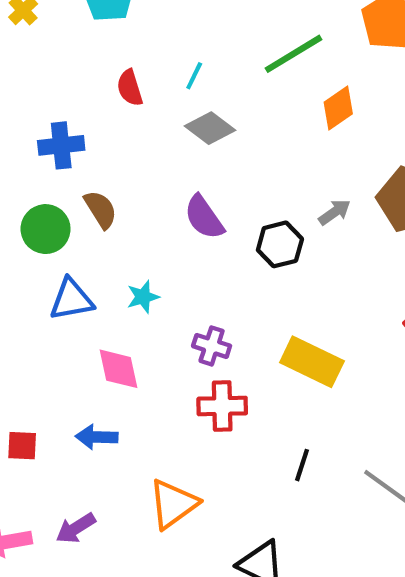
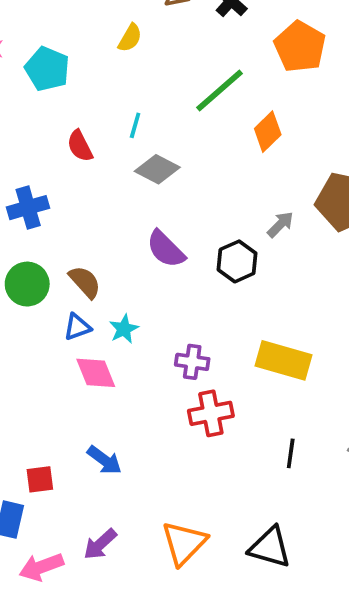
brown semicircle: (101, 209) -> (85, 282), moved
blue triangle: (71, 300) -> (77, 327), moved, size x0.7
pink diamond: (118, 369) -> (96, 373), moved
blue arrow: (97, 437) -> (104, 460), turned -135
orange triangle: (173, 504) -> (184, 543), moved

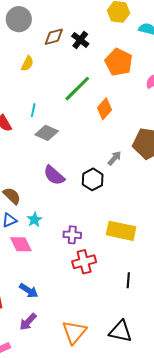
purple arrow: (100, 544) -> (28, 322), moved

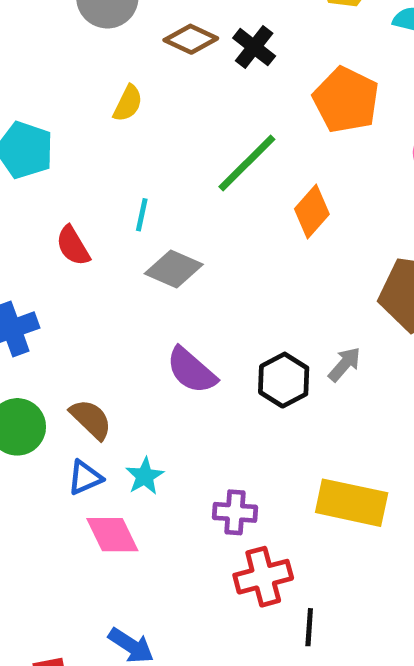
brown diamond: (54, 37) -> (191, 39), turned 40
gray arrow: (115, 158) -> (344, 364), moved
black line: (128, 280) -> (309, 627), moved

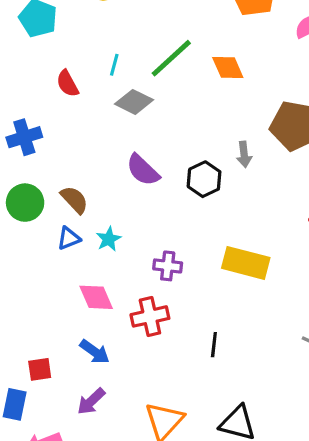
green line: (247, 163) -> (171, 58), moved
orange diamond: (312, 212) -> (228, 68), turned -68
gray arrow: (344, 364) -> (244, 154), moved, turned 130
pink diamond: (112, 535) -> (96, 297), moved
red cross: (263, 577) -> (150, 316), moved

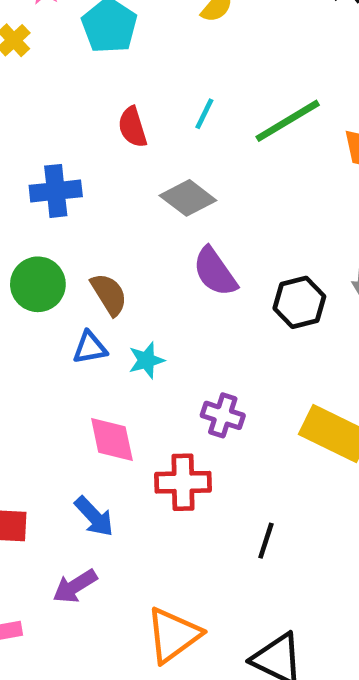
gray diamond: (134, 102) -> (188, 198), moved

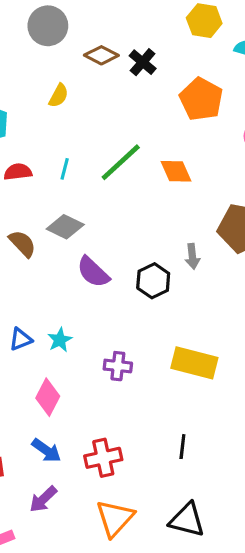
red semicircle: (132, 127) -> (18, 172), moved, turned 112
brown semicircle: (109, 294) -> (22, 244), moved
pink diamond: (112, 440) -> (48, 397), turned 51
red cross: (183, 482) -> (103, 458), moved
black line: (266, 541) -> (182, 447), moved

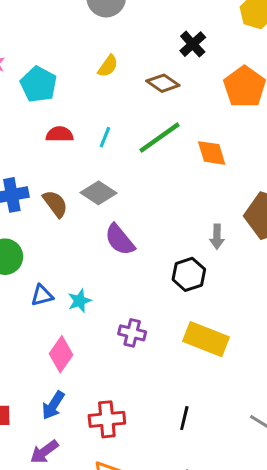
brown diamond: (101, 55) -> (163, 83), moved
black hexagon: (153, 281) -> (189, 274), moved
blue arrow: (46, 450) -> (53, 405), turned 80

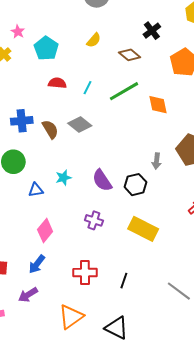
purple semicircle: (120, 240) -> (102, 180), moved
cyan star: (80, 301) -> (63, 178), moved
red cross: (107, 419) -> (85, 273), moved

